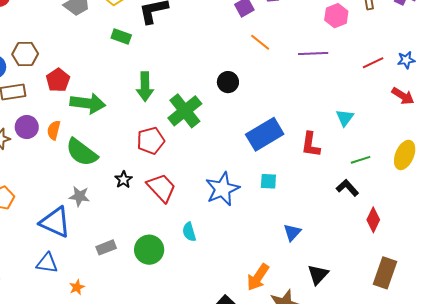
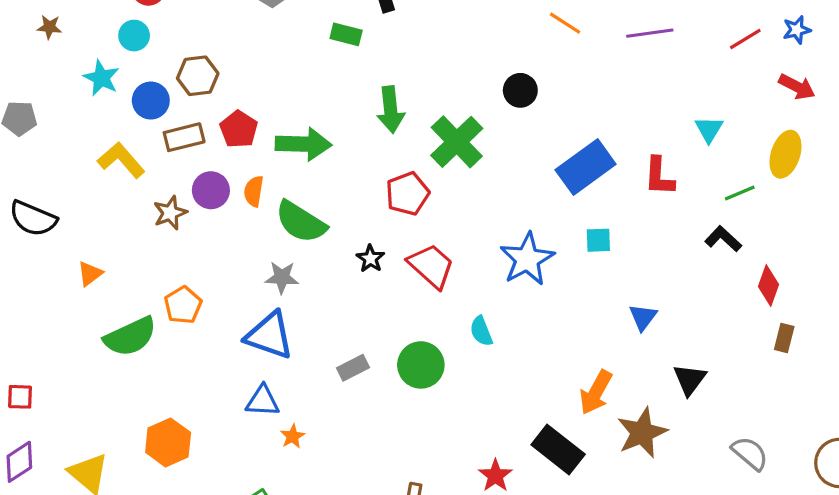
red pentagon: (58, 80) -> (239, 129), moved
yellow ellipse: (405, 155) -> (785, 154), moved
gray star: (79, 196) -> (282, 277), moved
brown rectangle: (385, 273) -> (784, 338), moved, size x0.6
orange star: (77, 287) -> (293, 436), moved

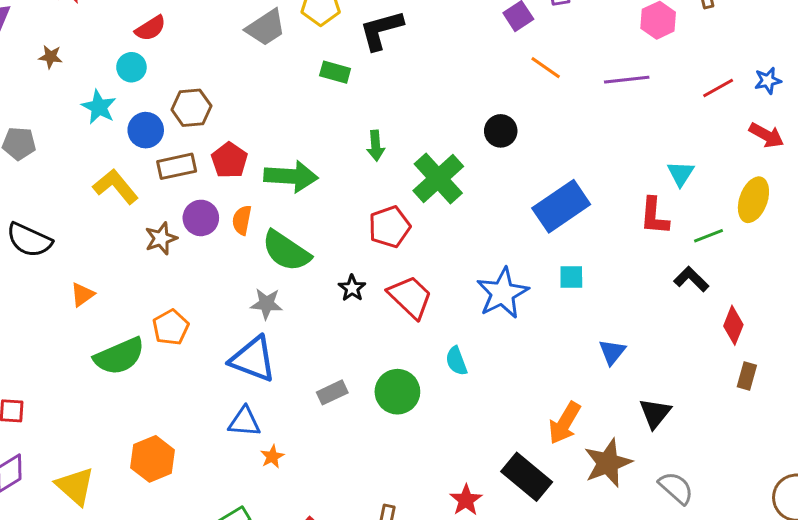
green arrow: (391, 110) -> (376, 146), size x0.7
red L-shape: (659, 176) -> (654, 216), moved
gray semicircle: (750, 453) -> (676, 488), moved

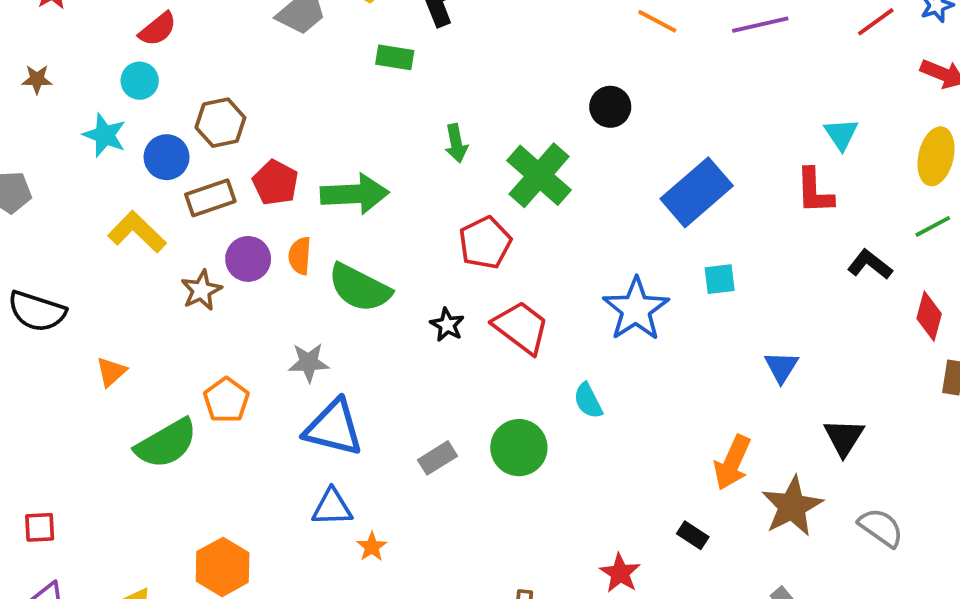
green line: (709, 236) -> (933, 226), moved
gray star: (266, 304) -> (309, 362), moved
black rectangle: (527, 477) -> (693, 535), size x0.5

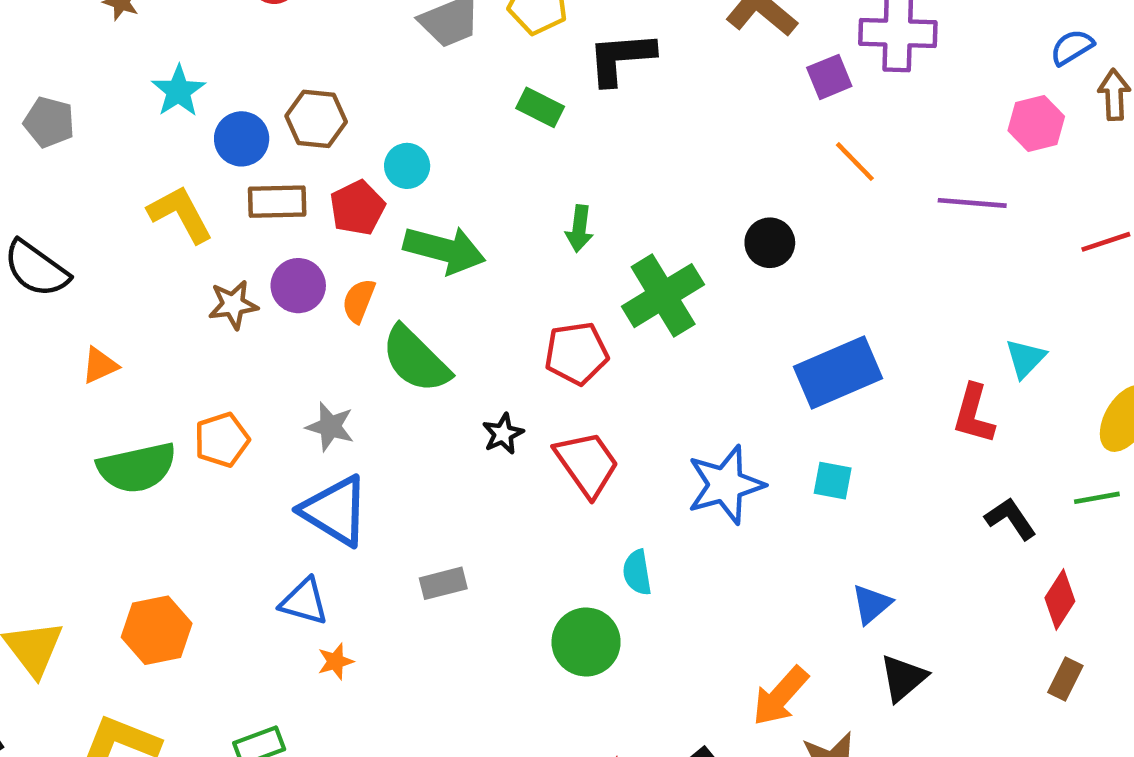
cyan circle: (140, 81) -> (407, 166), moved
black triangle: (844, 437) -> (903, 678), moved
green circle: (519, 448) -> (586, 642), moved

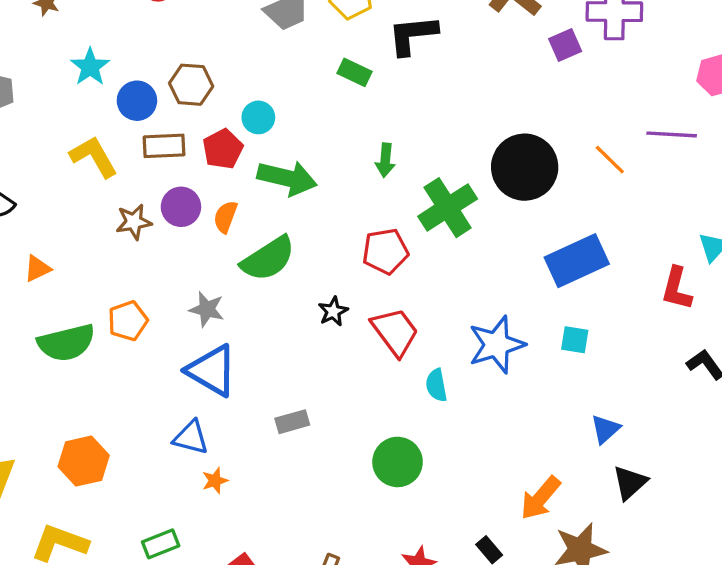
orange line: (855, 162) -> (610, 160), moved
black circle: (770, 243) -> (525, 167), size x1.8
green semicircle: (416, 359) -> (268, 259), turned -76
cyan semicircle: (637, 572) -> (436, 385), moved

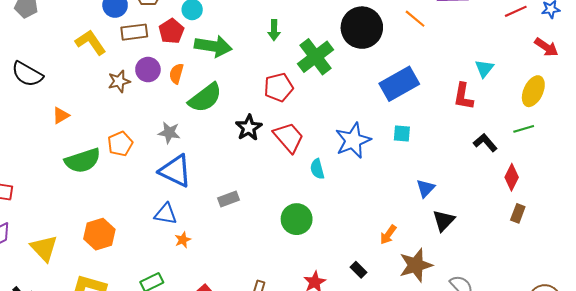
black star: (333, 311) -> (249, 128), size x1.4
orange arrow: (540, 498) -> (388, 235), size x0.7

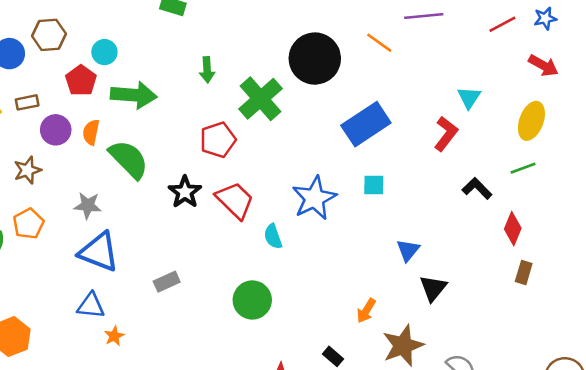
brown rectangle: (134, 32) -> (27, 102), moved, size x0.7
brown star: (119, 81) -> (27, 170), moved
red L-shape: (463, 96) -> (446, 134), turned -148
green semicircle: (205, 98) -> (129, 159), turned -93

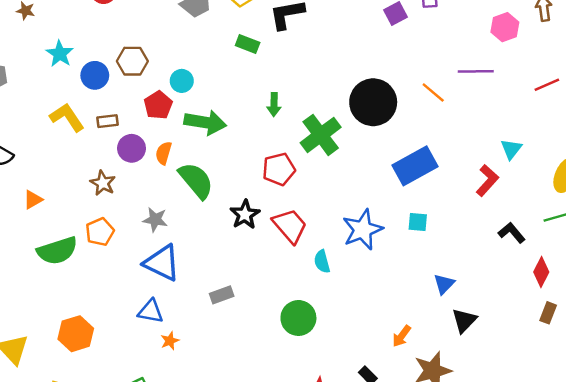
brown star: (27, 170) -> (103, 183), turned -30

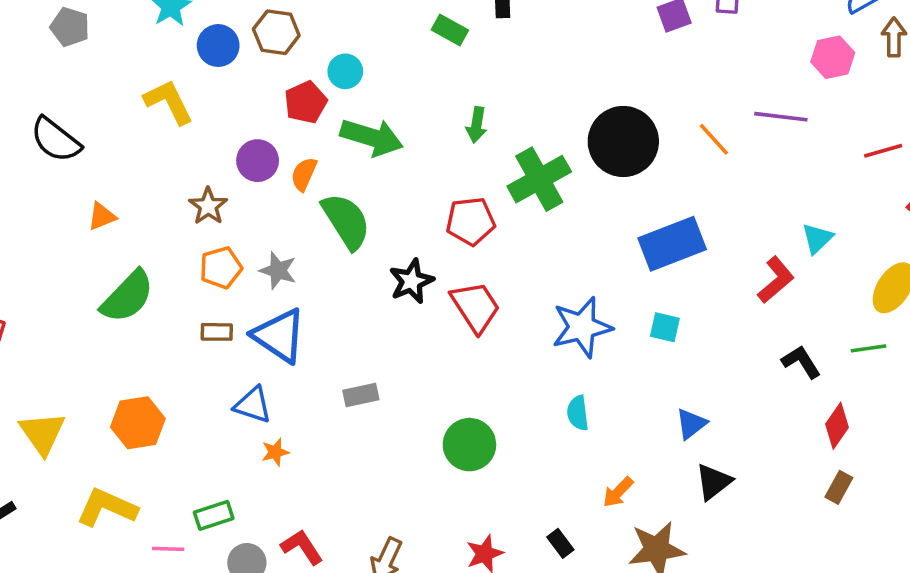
brown rectangle: (107, 121) -> (217, 332), moved
orange pentagon: (100, 232) -> (221, 268), moved
green semicircle: (57, 251) -> (127, 297), turned -36
cyan semicircle: (322, 262) -> (578, 413), moved

